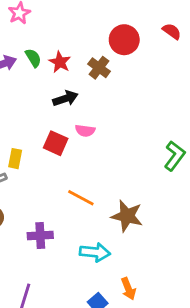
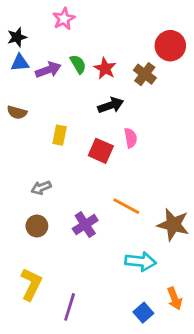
pink semicircle: (85, 131) -> (131, 138), turned -108
yellow rectangle: (15, 159) -> (60, 135), moved
purple cross: (40, 236) -> (85, 225), moved, turned -30

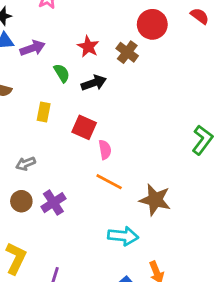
green semicircle: (78, 64) -> (62, 73), moved
pink semicircle: (131, 138) -> (105, 150), moved
purple cross: (85, 225) -> (53, 203), moved

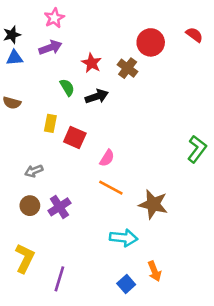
purple arrow: (33, 48) -> (50, 48), moved
red square: (84, 127) -> (75, 138), moved
pink semicircle: (105, 150) -> (107, 158), turned 42

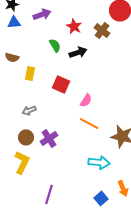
yellow rectangle: (50, 123) -> (30, 73), moved
yellow L-shape: (25, 258) -> (22, 162), moved

